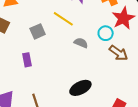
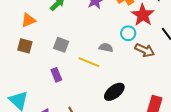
yellow line: (63, 19) -> (89, 62), moved
gray square: (38, 31) -> (61, 45), turned -35

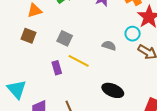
yellow line: (89, 62) -> (79, 61), moved
black ellipse: (114, 92) -> (113, 90), turned 55

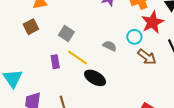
brown square: (29, 36) -> (31, 27), turned 35
black ellipse: (113, 90) -> (95, 78), moved

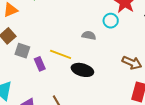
gray square: (66, 34) -> (22, 51), moved
brown arrow: (147, 57) -> (132, 63), moved

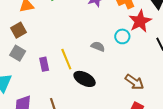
gray square: (22, 51) -> (18, 53), moved
yellow line: (61, 54) -> (66, 59), turned 35

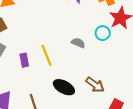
black ellipse: (85, 79) -> (64, 87), moved
brown arrow: (134, 82) -> (95, 85), moved

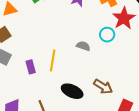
yellow line: (47, 55) -> (53, 61), turned 35

